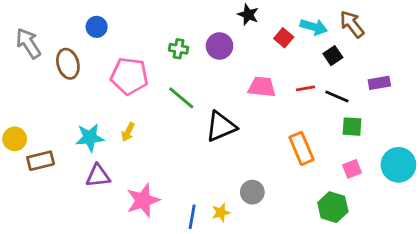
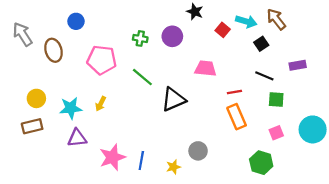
red line: (306, 88) -> (234, 92), moved
yellow circle: (15, 139) -> (36, 98), moved
blue line: (192, 217) -> (141, 161), moved

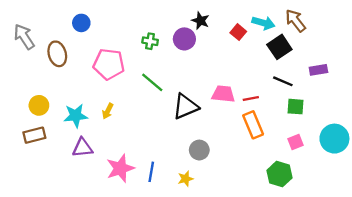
black star: (195, 12) -> (200, 21), moved
black square: (261, 44) -> (279, 47), size x1.5
pink trapezoid: (206, 68) -> (223, 94), moved
gray circle: (198, 151) -> (199, 150), moved

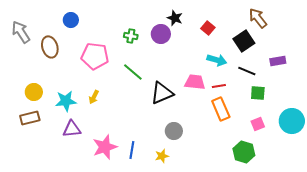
cyan arrow: (263, 23) -> (217, 60), moved

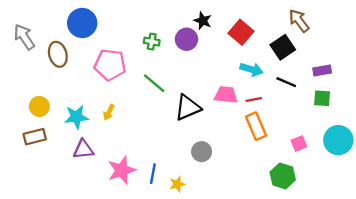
blue circle: (71, 20) -> (82, 23), size x1.6
red square: (208, 28) -> (241, 32), size x1.5
green square: (258, 93) -> (322, 98), moved
yellow star: (162, 156) -> (177, 184), moved

